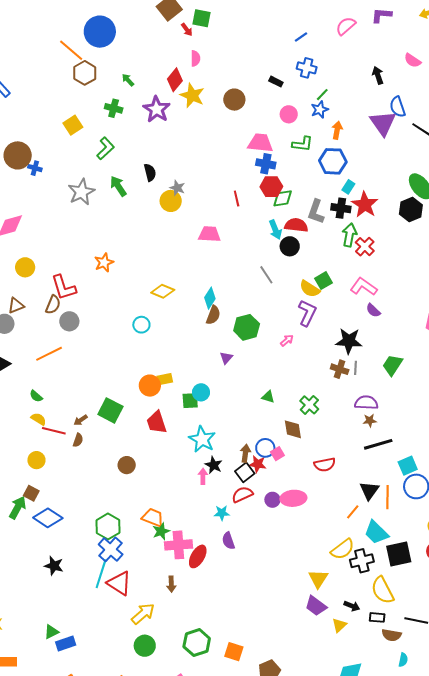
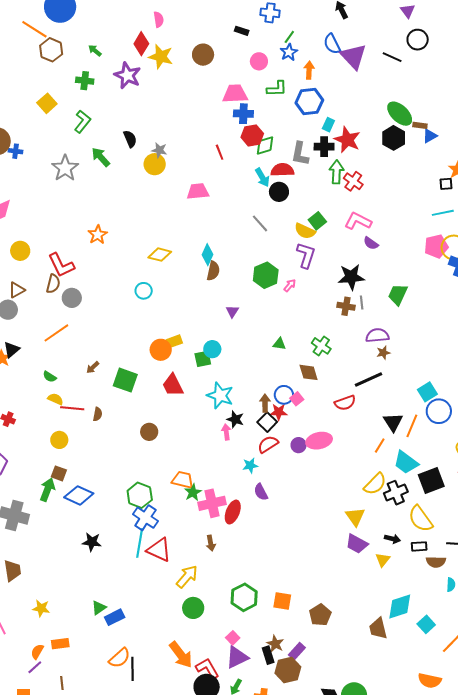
blue semicircle: (398, 107) -> (332, 44), moved
green hexagon: (247, 327) -> (266, 275), moved
brown arrow: (81, 420) -> (93, 367), moved
black line: (378, 444) -> (369, 380), moved
orange line: (387, 497) -> (412, 426), turned 30

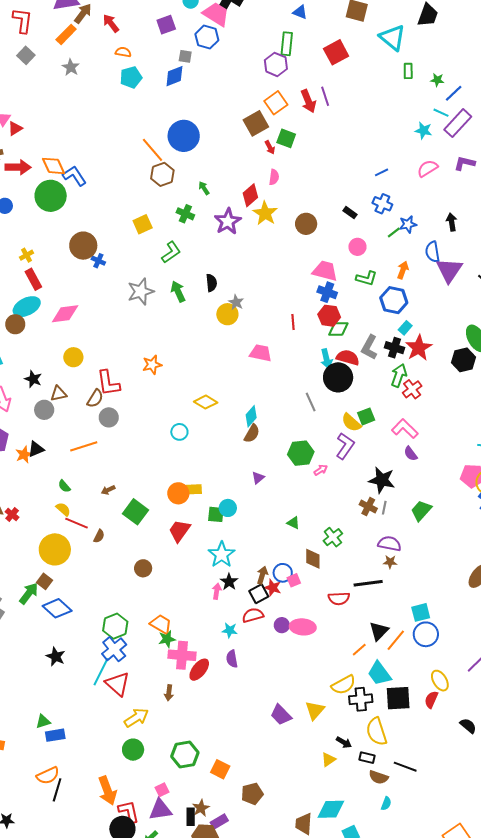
blue star: (289, 52) -> (408, 224), moved
black circle: (279, 192) -> (338, 377), size x1.5
red trapezoid: (173, 385) -> (179, 531), turned 45
yellow circle: (59, 440) -> (55, 549), size x1.8
purple trapezoid: (357, 544) -> (281, 715), moved

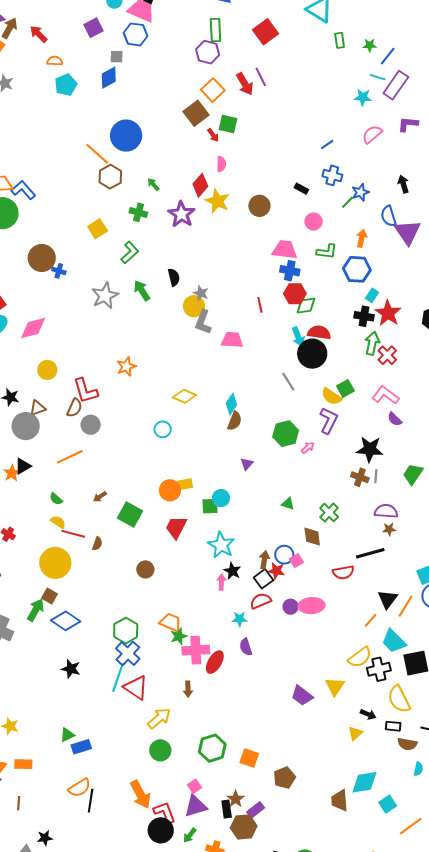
gray L-shape: (369, 347) -> (203, 322), moved
gray circle: (44, 410) -> (26, 426), size x1.4

